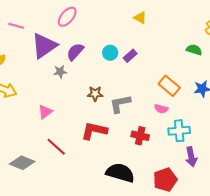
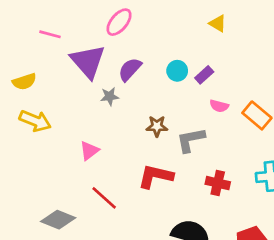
purple triangle: (44, 46) -> (88, 61), turned -36
pink semicircle: (161, 109) -> (219, 106), moved

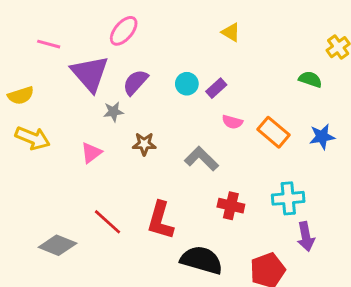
brown star: (157, 126) -> (144, 144), moved
gray L-shape: (191, 140) -> (202, 159), turned 56
pink triangle: (89, 151) -> (91, 153), moved
red L-shape: (156, 176) -> (160, 220), moved, turned -87

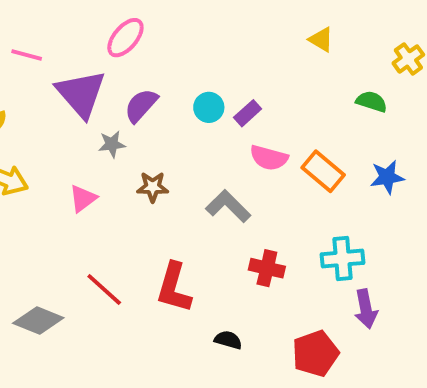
yellow triangle: (231, 32) -> (321, 40), moved
pink semicircle: (232, 122) -> (269, 158), size x1.4
black semicircle: (202, 260) -> (228, 340), size x0.5

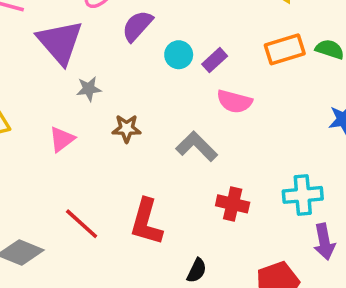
purple semicircle: (141, 105) -> (137, 26), moved
orange rectangle: (323, 171) -> (285, 49), moved, turned -57
black semicircle: (228, 340) -> (197, 270), turned 100

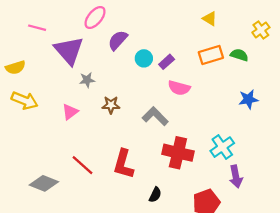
cyan cross: (303, 195) -> (222, 147), turned -30
red cross: (233, 204) -> (178, 153), size x1.5

